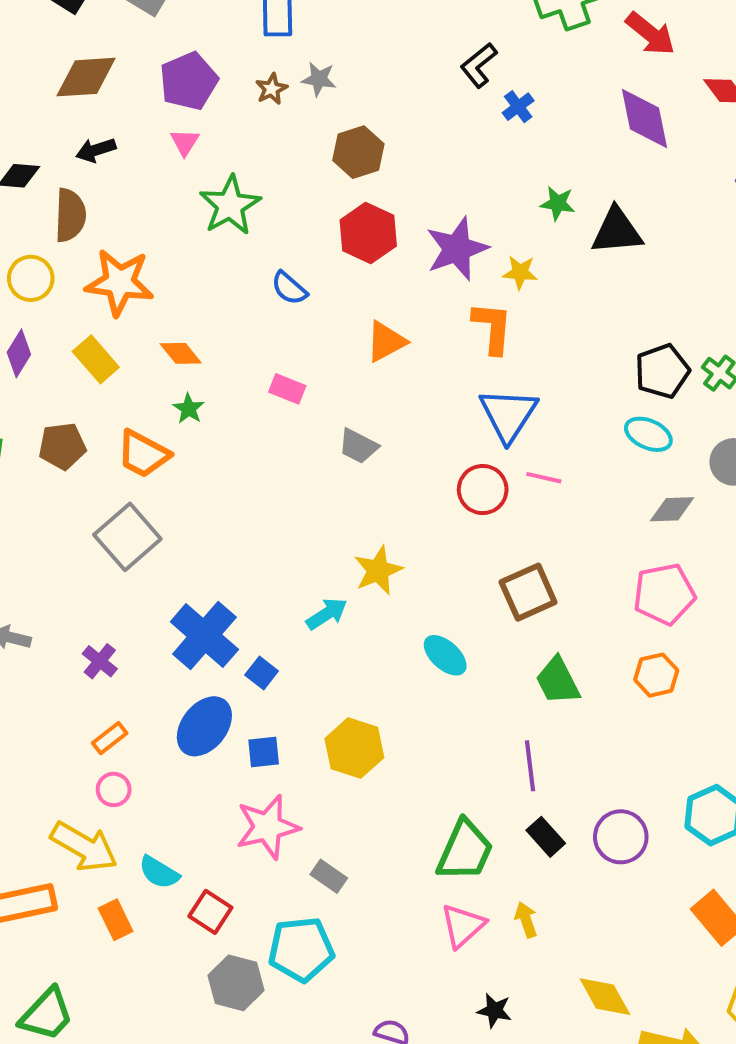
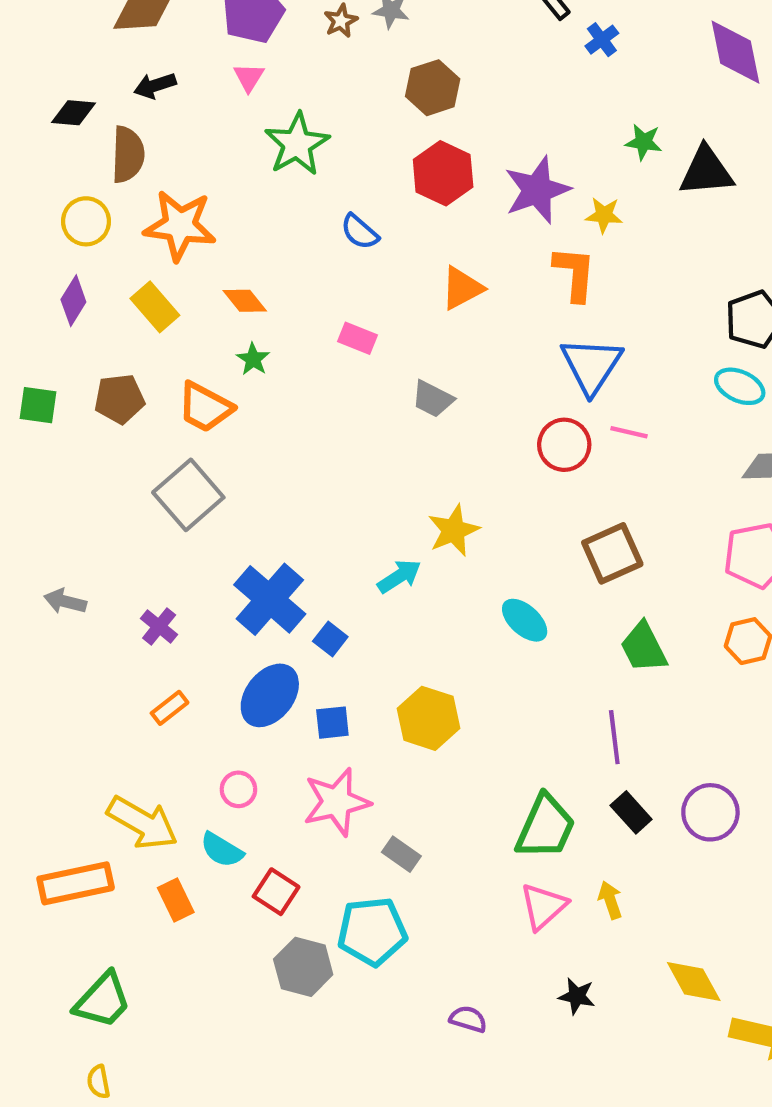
pink circle: (114, 789) -> (238, 789), moved

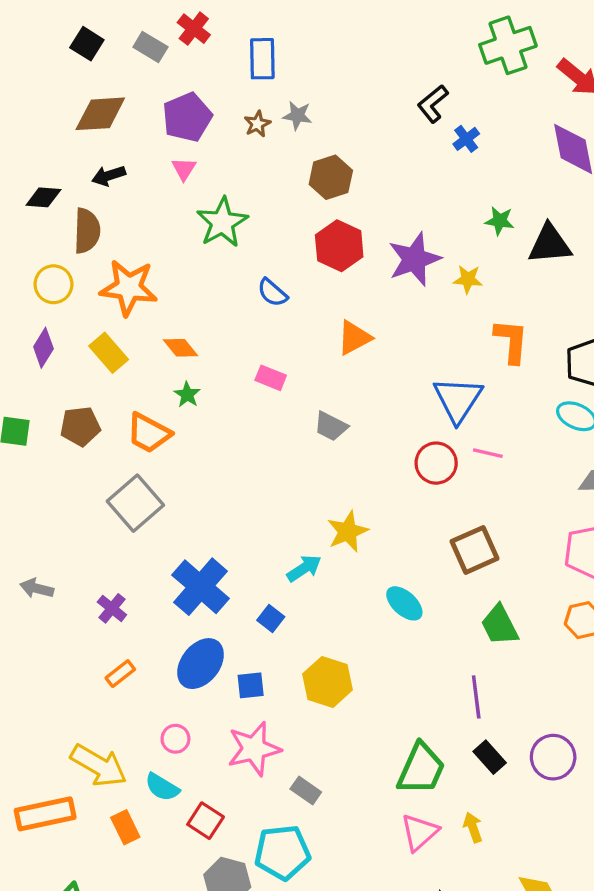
orange L-shape: (575, 274) -> (511, 341), moved
blue square: (330, 639) -> (271, 618), moved

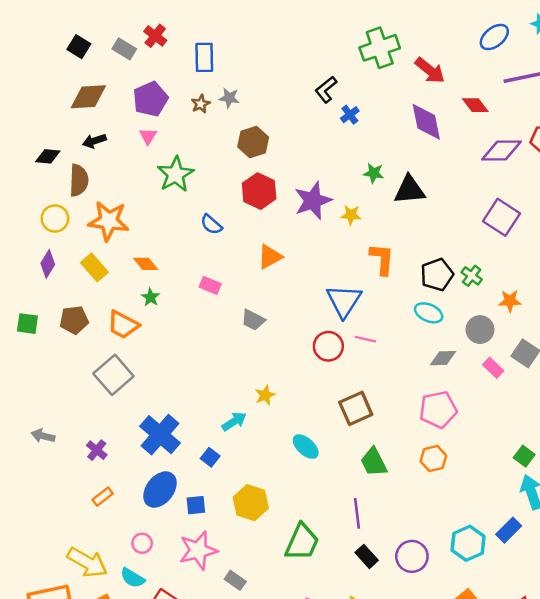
yellow star: (348, 532) -> (265, 395), size x0.7
green trapezoid: (421, 769) -> (302, 542), moved

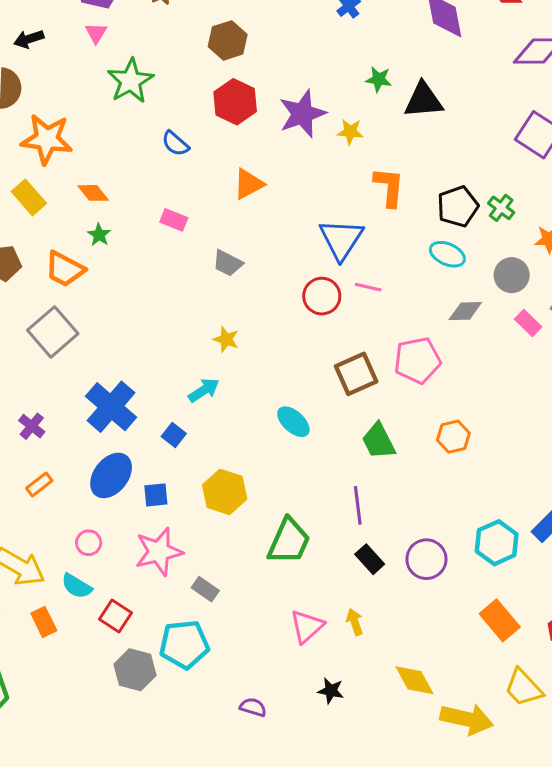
yellow star: (265, 395) -> (226, 339), moved, turned -30
pink pentagon: (438, 410) -> (417, 360), moved

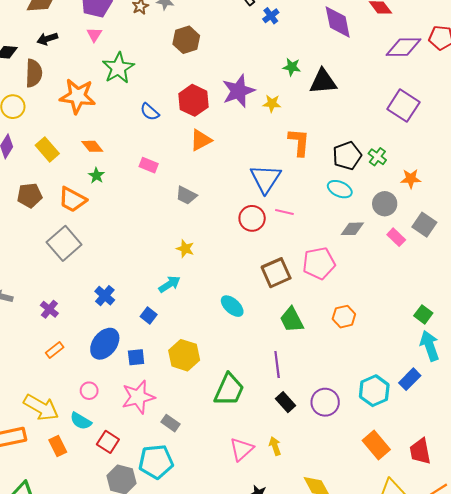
red hexagon: (235, 102) -> (194, 100), moved
orange star: (47, 139) -> (78, 96), moved
blue cross: (111, 407) -> (105, 296), size x0.6

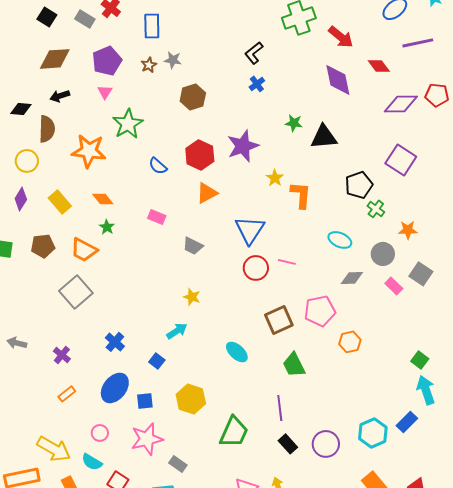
blue cross: (271, 16) -> (257, 84), moved
yellow star: (272, 103) -> (275, 178), moved, turned 30
black pentagon: (347, 156) -> (359, 185), moved
blue triangle: (266, 179) -> (250, 230), moved
orange hexagon: (344, 317) -> (350, 342), moved

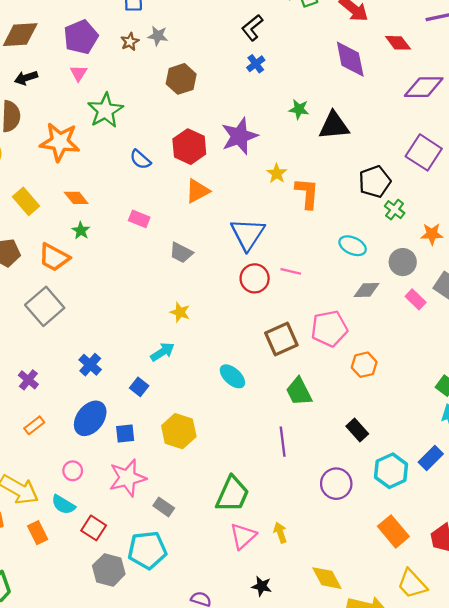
green trapezoid: (234, 432) -> (232, 494), moved
black rectangle: (288, 444) -> (357, 430), moved

